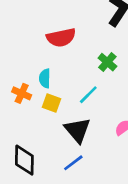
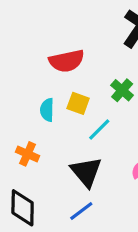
orange cross: (22, 93) -> (27, 154), moved
yellow square: (52, 103) -> (78, 103), moved

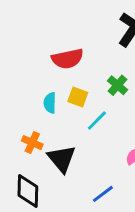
black triangle: (86, 172) -> (62, 159), moved
blue line: (81, 211) -> (103, 194), moved

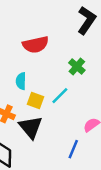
yellow square: (78, 97) -> (36, 101), moved
blue line: (103, 194) -> (73, 149), moved, turned -30

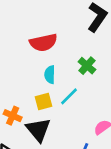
cyan semicircle: (21, 81) -> (50, 75), moved
yellow square: (36, 101) -> (43, 102), turned -35

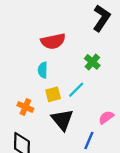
cyan semicircle: (50, 75) -> (43, 70), moved
black triangle: (38, 130) -> (62, 120), moved

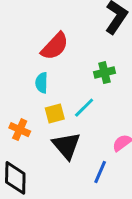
red semicircle: (53, 41) -> (55, 46), turned -35
green cross: (92, 62) -> (105, 73), turned 35

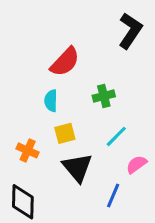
green cross: (105, 73) -> (104, 96), moved
cyan line: (84, 108) -> (116, 136), moved

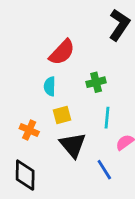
cyan line: (116, 136) -> (107, 118), turned -40
blue line: (113, 196) -> (104, 170), turned -55

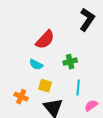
cyan semicircle: (50, 86) -> (36, 65), turned -64
yellow square: (62, 115) -> (45, 86), turned 32

